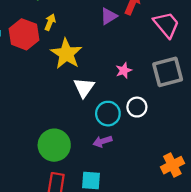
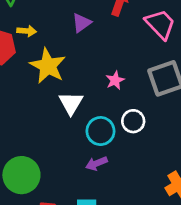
purple triangle: (109, 16) -> (82, 23), moved
yellow arrow: (50, 22) -> (27, 31), turned 77
green circle: (54, 145) -> (21, 175), moved

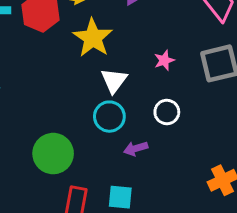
white circle: (133, 121) -> (167, 112), moved
cyan circle: (100, 131) -> (109, 117), moved

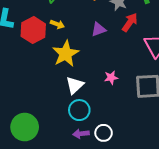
white circle: (167, 112) -> (104, 133), moved
cyan circle: (109, 117) -> (79, 110), moved

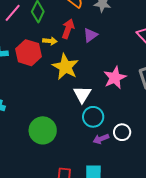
red arrow: (130, 22) -> (68, 29), moved
pink star: (111, 78) -> (115, 78), size x1.6
green circle: (25, 127) -> (43, 130), moved

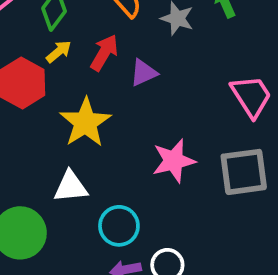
yellow arrow: (50, 41) -> (59, 52), moved, turned -56
white triangle: (82, 94) -> (71, 187), moved, turned 42

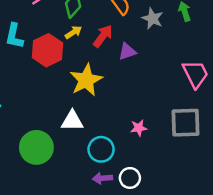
pink star: (174, 161) -> (139, 128), moved, size x0.6

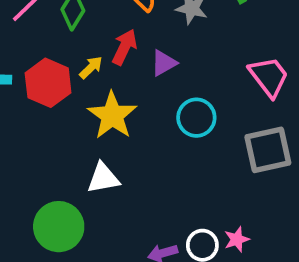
yellow arrow: (73, 32) -> (91, 67), moved
pink star: (139, 128) -> (237, 239), moved
cyan circle: (101, 149) -> (196, 118), moved

